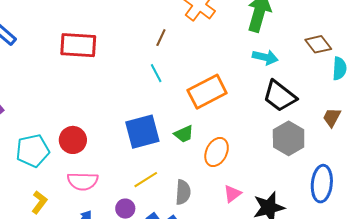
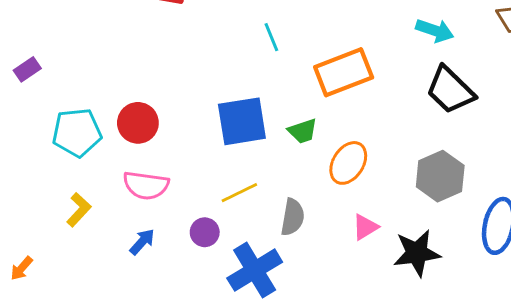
gray hexagon: (289, 138) -> (440, 176), moved

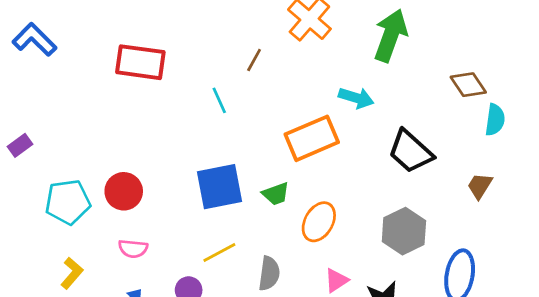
cyan arrow: (435, 30) -> (356, 98), moved
cyan line: (271, 37) -> (219, 100), moved
pink semicircle: (146, 185) -> (133, 249), size x0.7

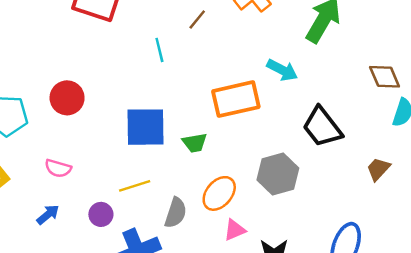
red circle: (124, 191) -> (67, 98), moved
orange ellipse: (319, 222) -> (219, 193), moved
gray hexagon: (404, 231) -> (278, 174), moved

